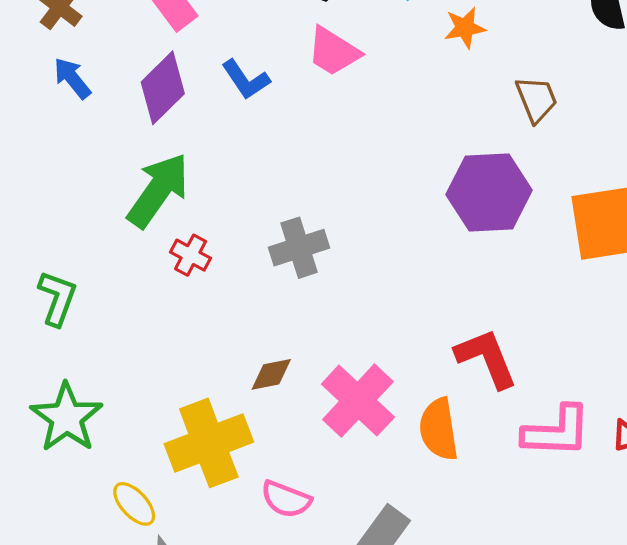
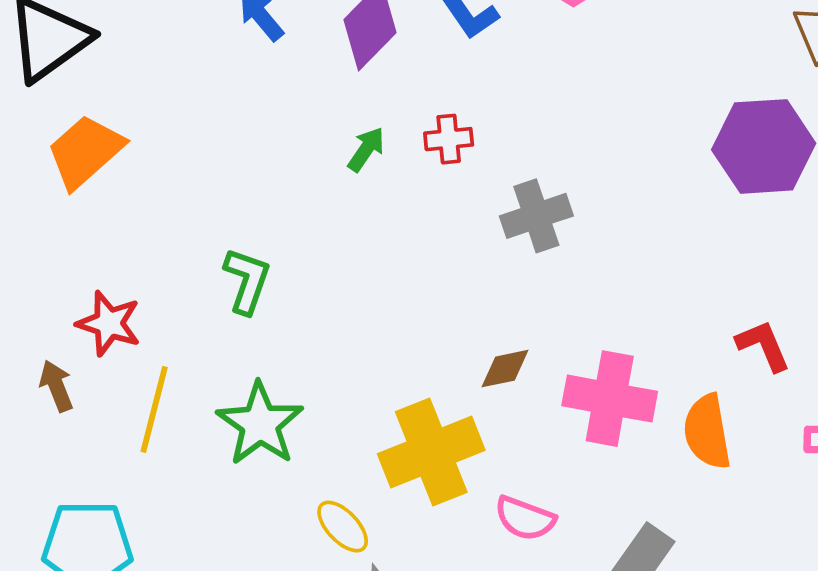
green arrow: (158, 190) -> (366, 149), size x0.5
red cross: (191, 255) -> (449, 139), moved, turned -33
red L-shape: (486, 358) -> (763, 346), size x0.7
pink cross: (358, 401) -> (610, 399), turned -32

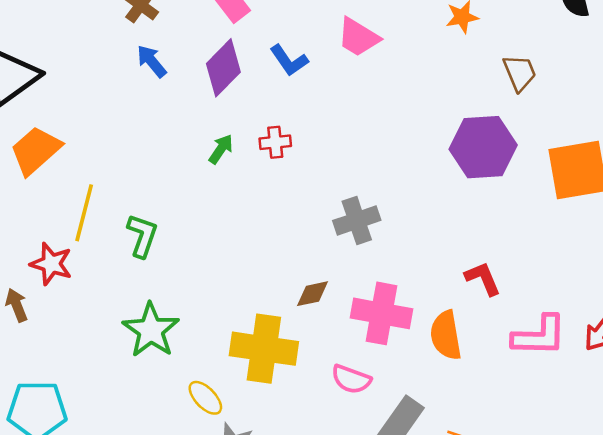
gray cross: (536, 216) -> (357, 220), moved
yellow line: (154, 409) -> (84, 213), moved
yellow cross: (431, 452) -> (264, 349), turned 30
pink semicircle: (525, 518) -> (351, 379), moved

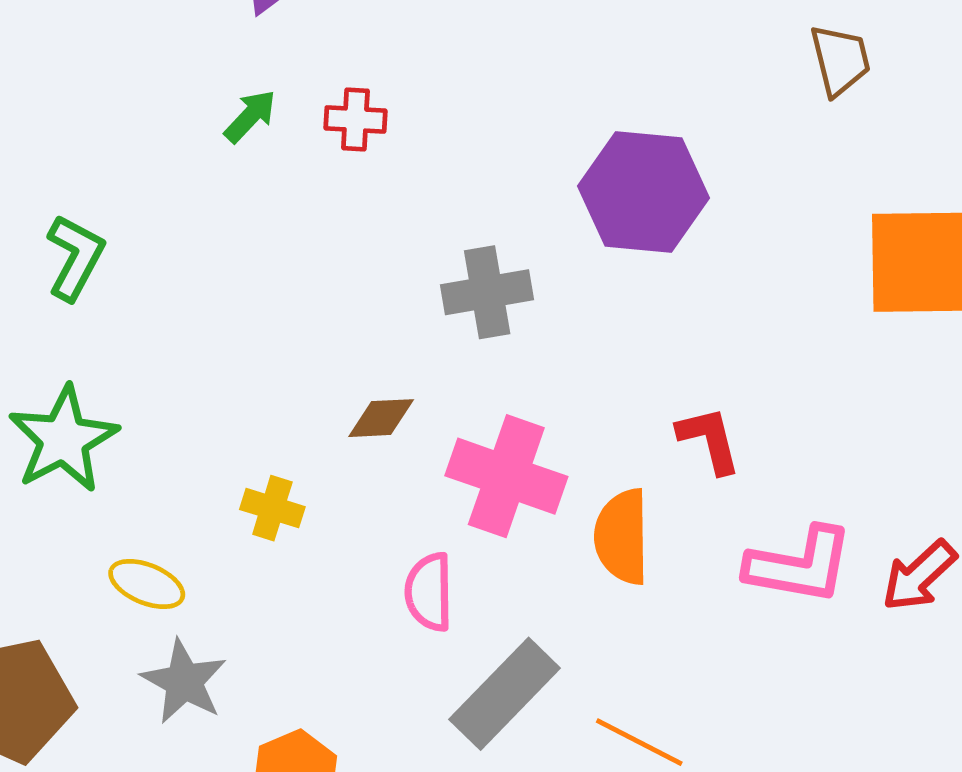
purple hexagon: (483, 147) -> (643, 192), moved
yellow cross: (264, 349) -> (272, 508), size x0.5
pink semicircle: (351, 379) -> (429, 592), turned 60
yellow ellipse: (205, 398) -> (147, 584), turned -33

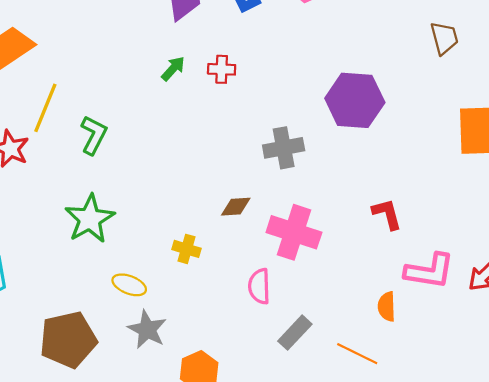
orange semicircle: (622, 537) -> (387, 307), moved, size x0.7
gray rectangle: (505, 694) -> (295, 333), size x0.7

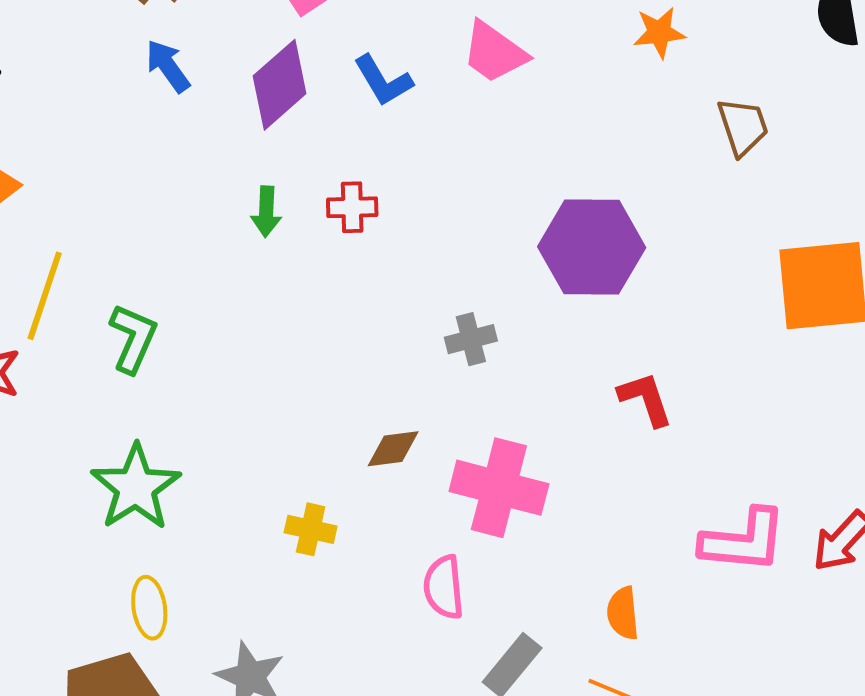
green arrow: (173, 69) -> (266, 212), turned 144
gray cross: (284, 148) -> (471, 339), size x0.7
red L-shape: (387, 214) -> (645, 399), moved
yellow ellipse: (129, 285) -> (149, 608), moved, turned 64
orange semicircle: (387, 307) -> (623, 613), moved

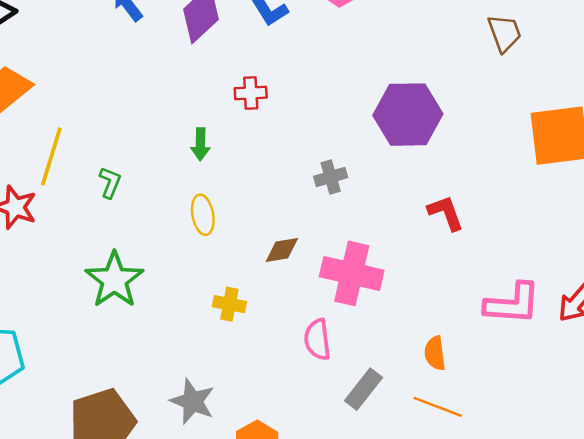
green arrow: (266, 212) -> (200, 144), moved
green L-shape: (133, 338) -> (110, 183), size x0.7
yellow ellipse: (149, 608) -> (203, 215), moved

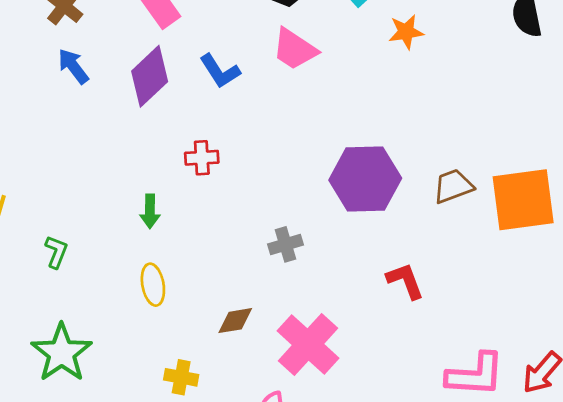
brown trapezoid: (504, 33) -> (453, 186), moved, turned -90
pink cross: (352, 273) -> (308, 345), turned 30

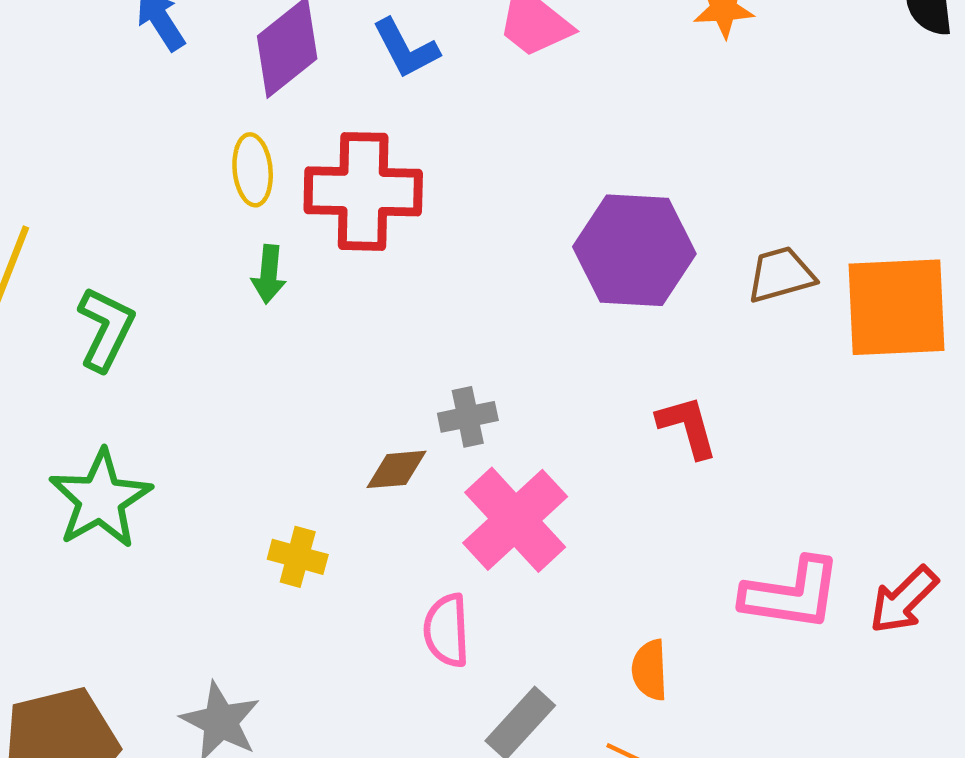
red cross: (202, 158) -> (363, 191), size x2.0
gray cross: (285, 244) -> (468, 417), moved
green L-shape: (56, 252) -> (106, 329), size x1.5
yellow ellipse: (153, 285) -> (253, 170), moved

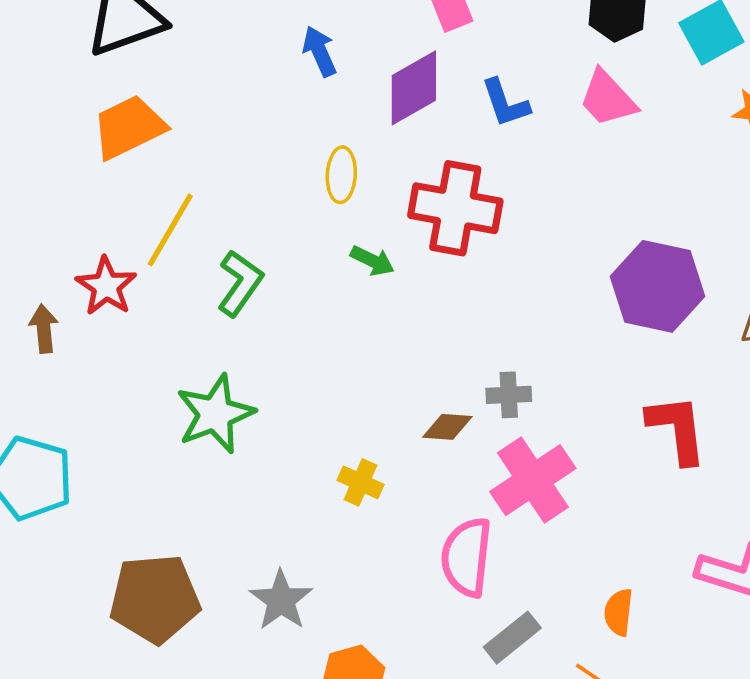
yellow ellipse: (253, 170) -> (341, 175), moved
green arrow: (269, 274) -> (372, 261), turned -78
red L-shape: (687, 427) -> (677, 429), size x1.4
pink semicircle: (447, 630) -> (467, 557), size x1.4

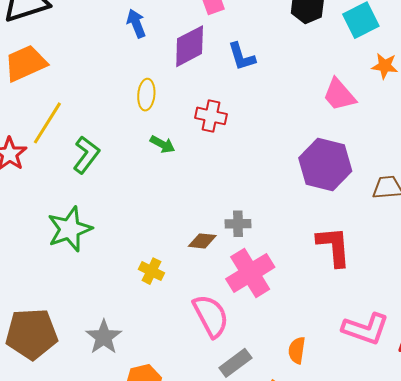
pink trapezoid: (608, 98) -> (339, 95), moved
red cross: (455, 208) -> (211, 116), size x0.6
pink semicircle: (467, 557) -> (211, 316), turned 144

